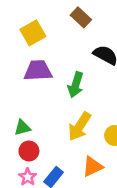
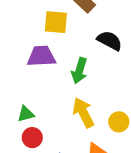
yellow square: (33, 33) -> (56, 22), moved, turned 35
yellow arrow: (80, 126) -> (83, 113), turned 120

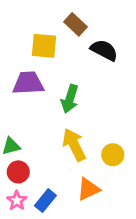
black semicircle: (110, 41) -> (104, 50), moved

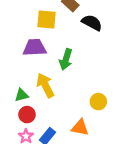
yellow arrow: (74, 145) -> (45, 85), moved
orange triangle: (88, 189) -> (80, 128), turned 36

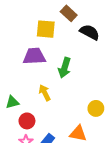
yellow arrow: (45, 85) -> (45, 93), size x0.7
green triangle: (22, 95) -> (12, 102), moved

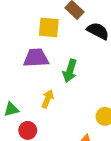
yellow arrow: (45, 93) -> (48, 99), turned 49

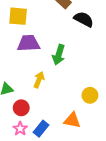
yellow square: (49, 27) -> (18, 16), moved

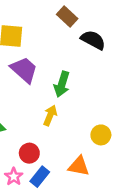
purple trapezoid: (29, 43) -> (24, 70), turned 45
yellow arrow: (39, 80) -> (50, 115), moved
red circle: (21, 108) -> (29, 153), moved

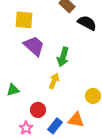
blue rectangle: (40, 177) -> (55, 126), moved

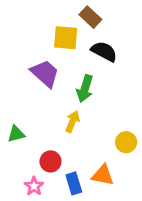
yellow square: (24, 20) -> (66, 38), moved
black semicircle: (87, 23) -> (104, 51), moved
blue rectangle: (55, 126) -> (74, 183), turned -56

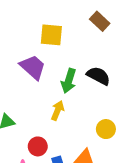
brown rectangle: (90, 17) -> (100, 21), moved
black semicircle: (104, 51) -> (98, 76), moved

